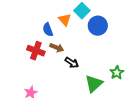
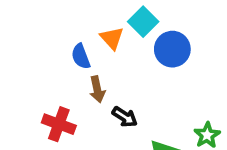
brown arrow: (57, 48) -> (97, 89), turned 56
red cross: (36, 51) -> (59, 124), moved

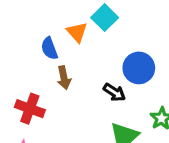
blue circle: (172, 49) -> (139, 68), moved
black arrow: (125, 117) -> (114, 92), moved

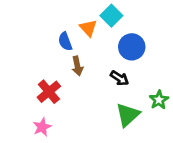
blue circle: (139, 68) -> (132, 47), moved
red cross: (30, 109) -> (49, 92), turned 30

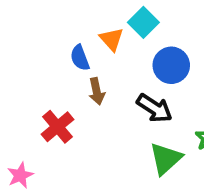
black arrow: (120, 78) -> (154, 108), size x1.4
pink star: (42, 127) -> (20, 175), moved

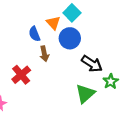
blue circle: (171, 65) -> (70, 38), moved
black arrow: (154, 108) -> (92, 64), moved

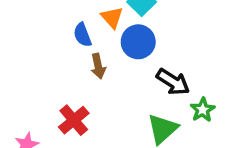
red cross: (21, 75) -> (74, 120), moved

